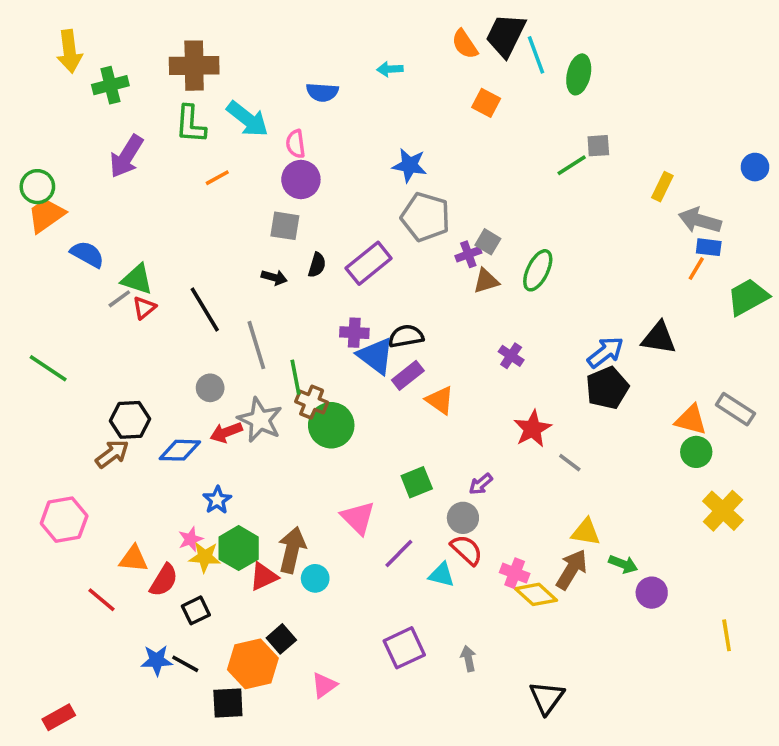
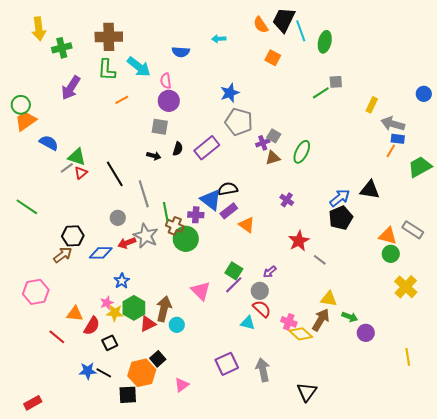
blue star: (410, 165) -> (230, 93), turned -30
purple cross: (354, 333) -> (196, 215), moved
green square: (417, 482) -> (234, 271), turned -36
purple line: (399, 553) -> (234, 285), moved
gray arrow: (468, 658) -> (263, 370), size x1.6

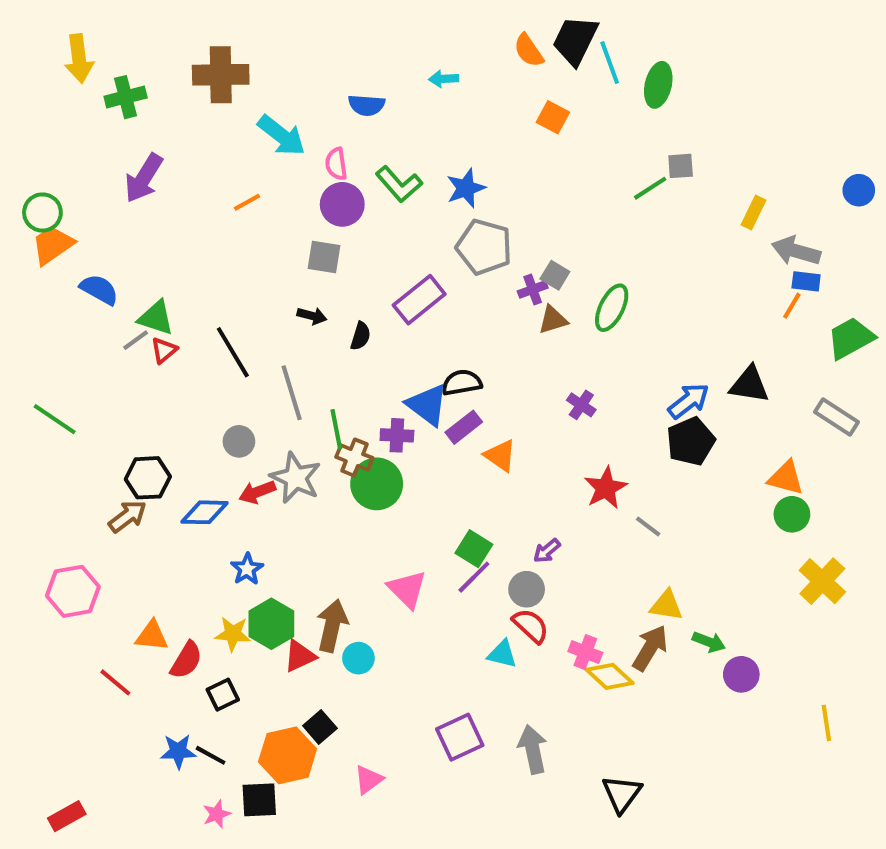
green L-shape: (107, 70) -> (399, 184), moved, turned -45
black semicircle: (178, 149) -> (360, 336), moved
gray rectangle: (413, 230) -> (836, 417), moved
pink star: (107, 303) -> (217, 814), moved

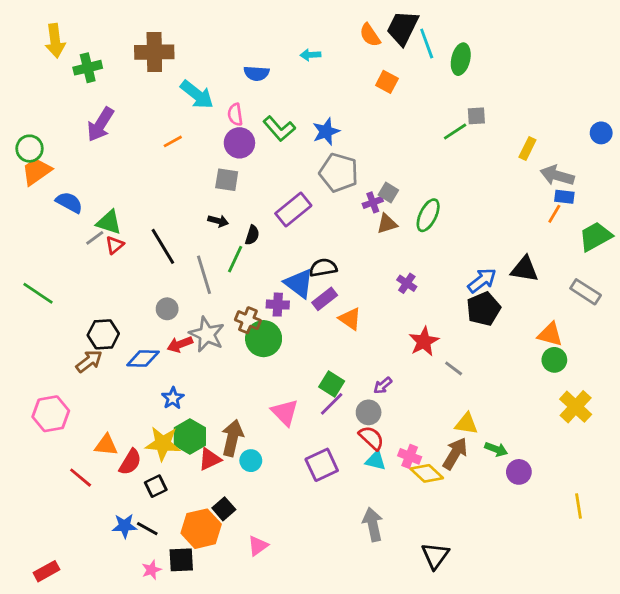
green line: (336, 429) -> (235, 259), moved, turned 36
yellow star: (233, 634) -> (163, 444), size x1.4
cyan triangle: (502, 654) -> (376, 461), moved
purple square: (460, 737) -> (322, 465), moved

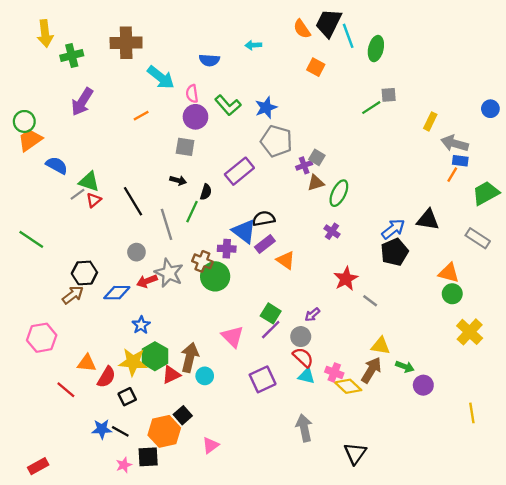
green ellipse: (428, 215) -> (339, 193), moved

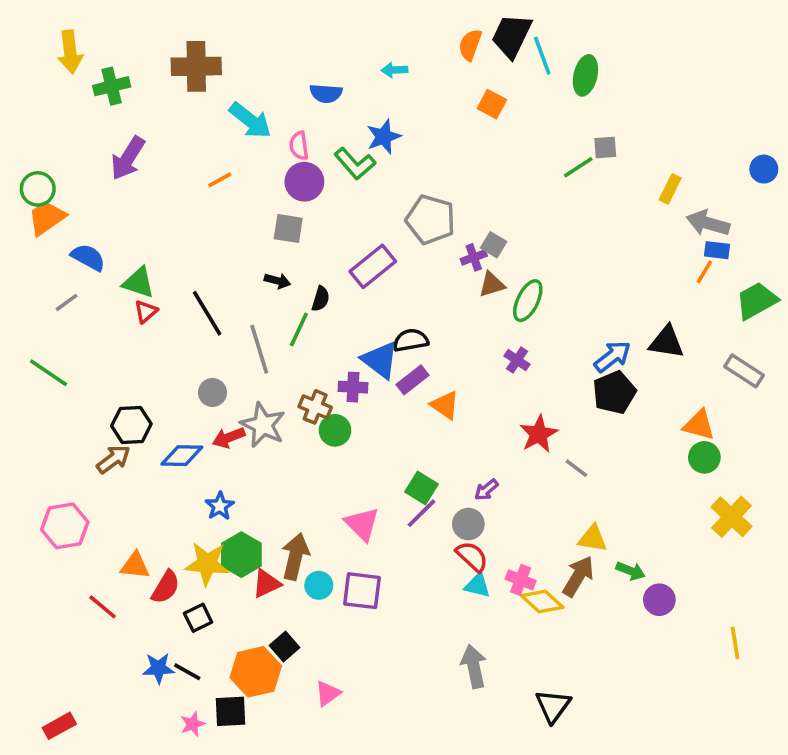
orange semicircle: (302, 29) -> (470, 45), turned 54
blue star: (266, 108) -> (384, 137), moved
gray line: (77, 194) -> (67, 302), moved
green circle: (215, 276) -> (335, 430), size x0.7
purple square: (263, 379) -> (362, 591), moved, turned 32

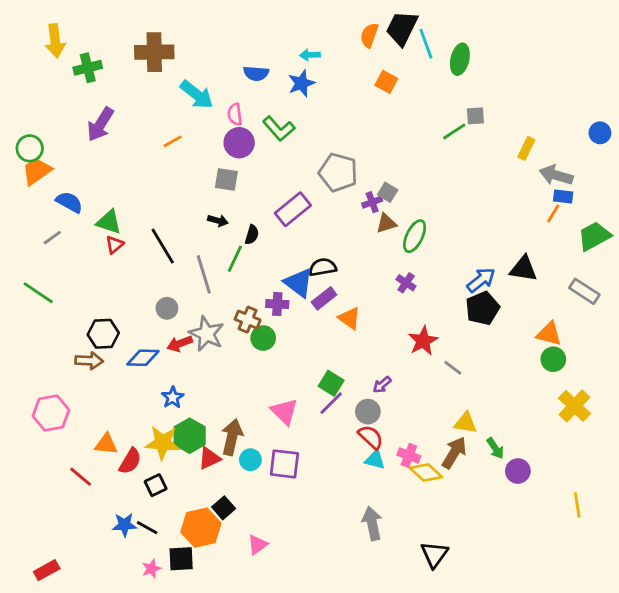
blue star: (384, 137) -> (301, 83), moved
brown arrow: (113, 459) -> (89, 361), turned 40
green arrow: (631, 571) -> (495, 448), turned 35

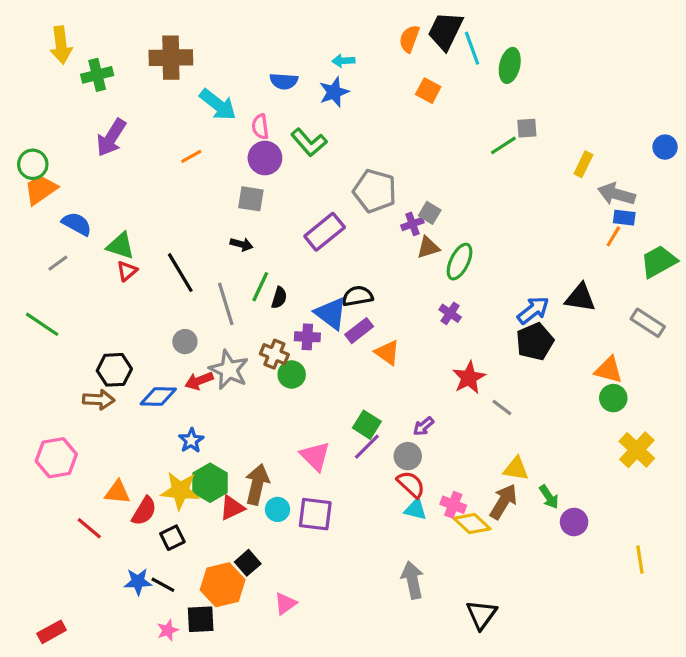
black semicircle: (252, 235) -> (279, 298), moved

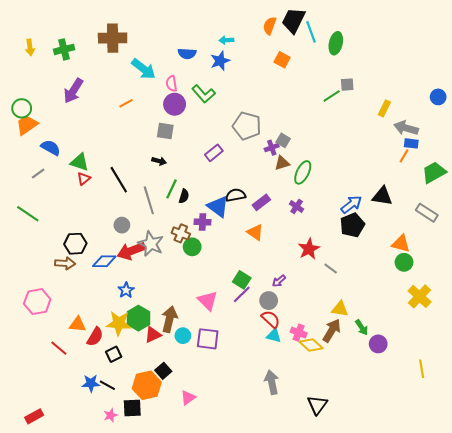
yellow arrow: (61, 45) -> (30, 47), moved, size x0.7
purple rectangle: (325, 232) -> (214, 153), size x0.7
purple rectangle: (359, 331) -> (261, 202), moved
red arrow: (199, 381) -> (131, 251), size x1.5

